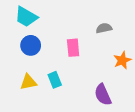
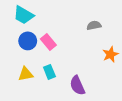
pink rectangle: (73, 48) -> (48, 42), moved, turned -35
purple semicircle: (103, 95) -> (77, 85), moved

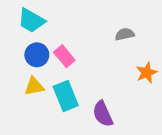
cyan rectangle: (49, 72) -> (66, 96), size x1.5
yellow triangle: (26, 74) -> (34, 86), moved

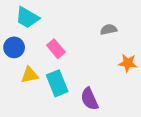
blue circle: (37, 55) -> (14, 47), moved
orange star: (147, 73) -> (128, 63), turned 30

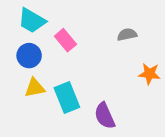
blue circle: (14, 47) -> (29, 56), moved
pink rectangle: (56, 49) -> (65, 40), moved

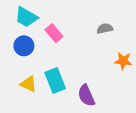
yellow triangle: (35, 88) -> (29, 84), moved, turned 36

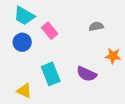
yellow triangle: (29, 84) -> (24, 91), moved
purple semicircle: (86, 95) -> (87, 74), moved, turned -42

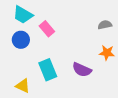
gray semicircle: (96, 26) -> (105, 25), moved

